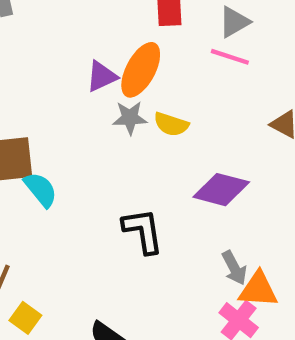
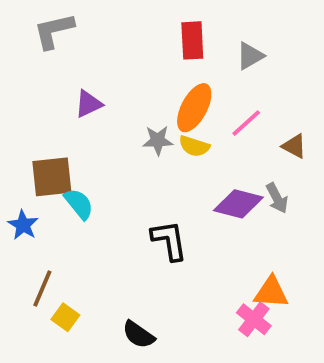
pink line: (230, 57) -> (246, 123), moved, turned -60
orange ellipse: (141, 70) -> (194, 108), moved
purple triangle: (102, 76) -> (88, 104), moved
gray arrow: (234, 268) -> (277, 198), moved

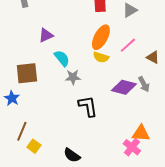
gray star: (158, 140) -> (73, 77), moved
cyan semicircle: (79, 204) -> (62, 58), moved

